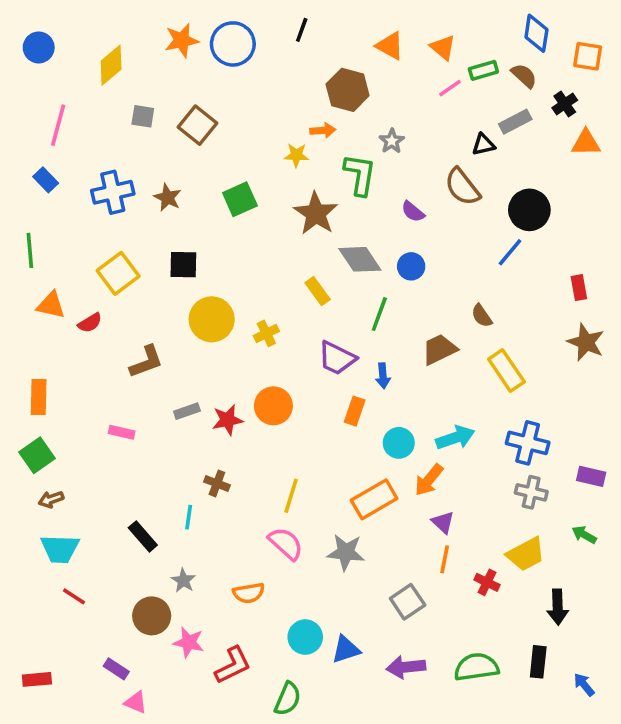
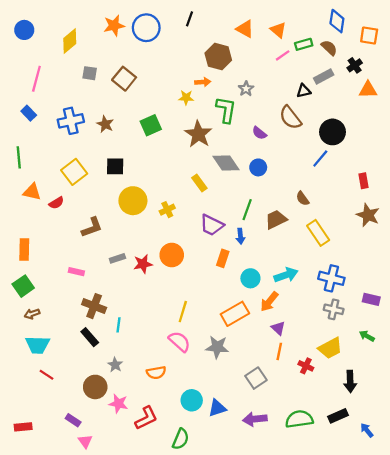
green line: (379, 314) -> (247, 210), moved
brown cross: (217, 483) -> (94, 306), moved, size x1.5
black rectangle: (538, 662) -> (338, 416), turned 60
pink triangle: (136, 702) -> (85, 441), turned 32

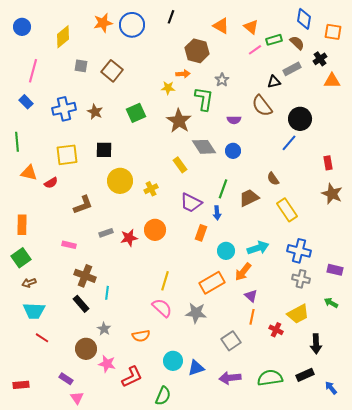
purple semicircle: (259, 133) -> (234, 120), turned -40
yellow square: (74, 172) -> (67, 155), turned 30

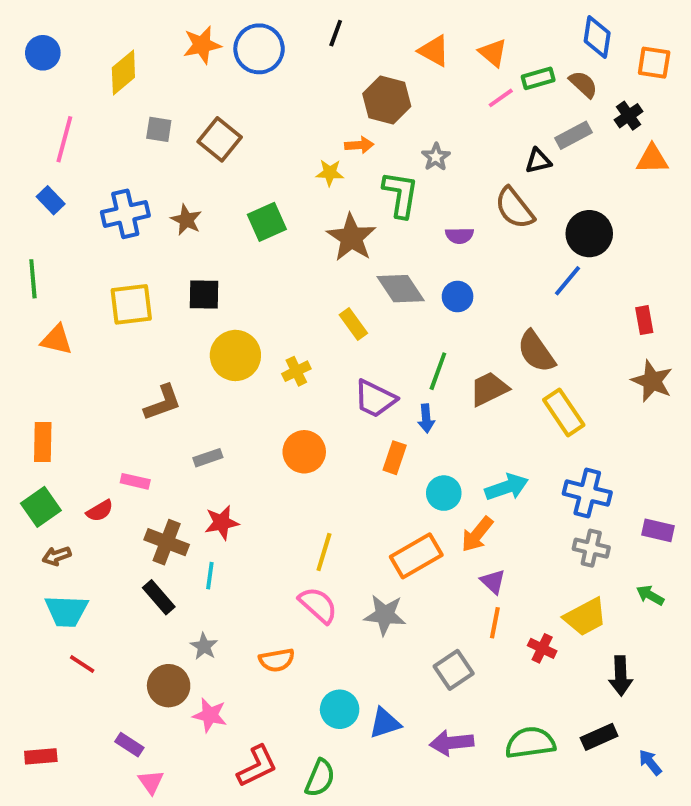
brown semicircle: (273, 179) -> (536, 352), size x1.6
red semicircle: (51, 183) -> (100, 511), moved
red star: (129, 238) -> (222, 523), moved
red L-shape: (132, 377) -> (257, 766), moved

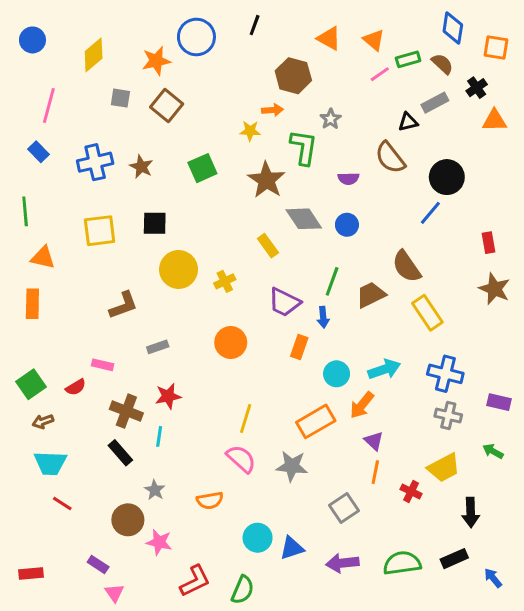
orange star: (202, 45) -> (156, 61), moved
orange rectangle: (43, 442) -> (32, 304), moved

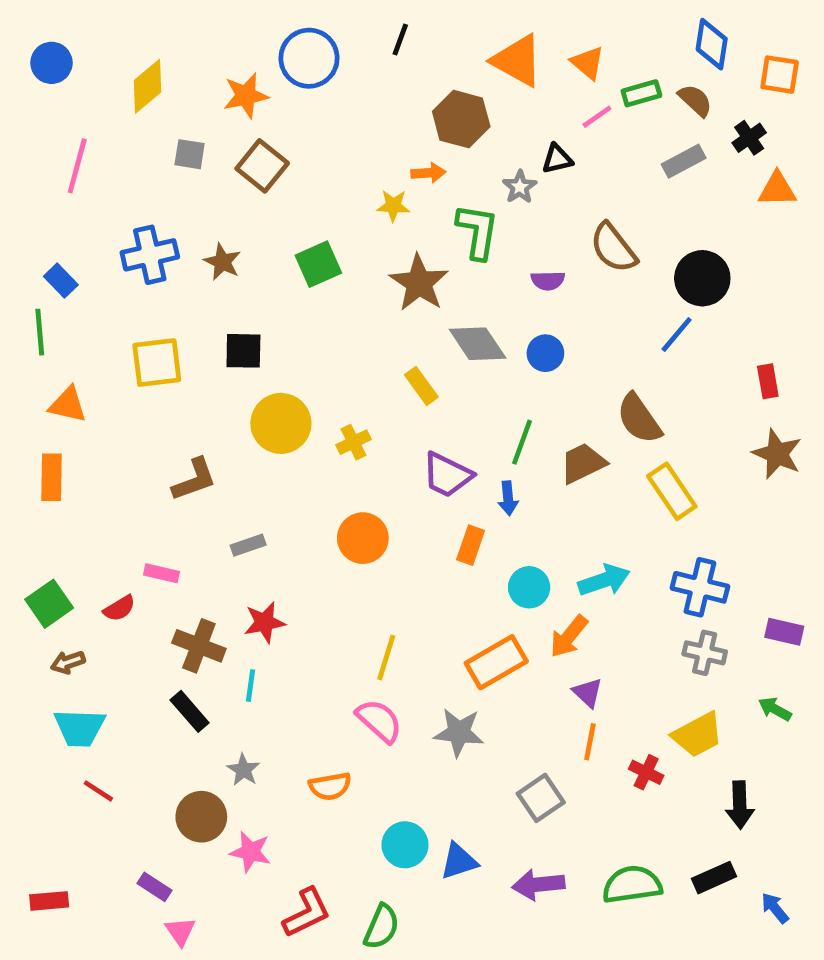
orange triangle: (329, 38) -> (517, 61), size x1.4
black triangle: (408, 122) -> (557, 159), moved
blue rectangle: (38, 152) -> (61, 281), moved

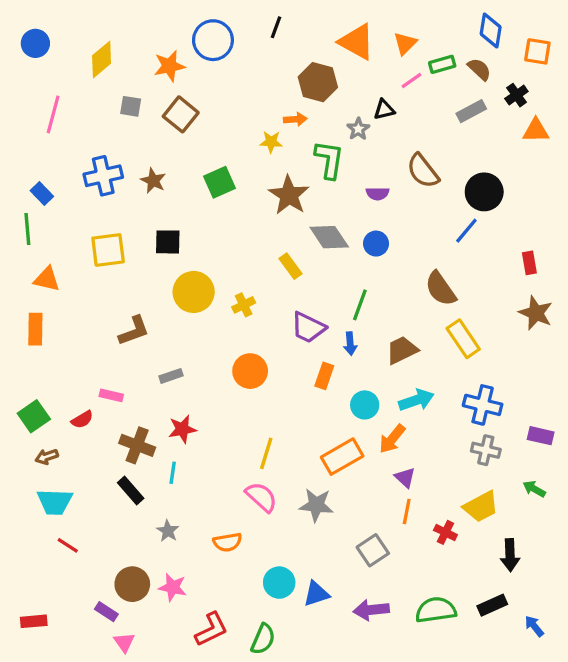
orange triangle: (588, 63) -> (405, 43), turned 35
brown trapezoid: (583, 463) -> (402, 350), moved
brown circle: (201, 817) -> (132, 584), moved

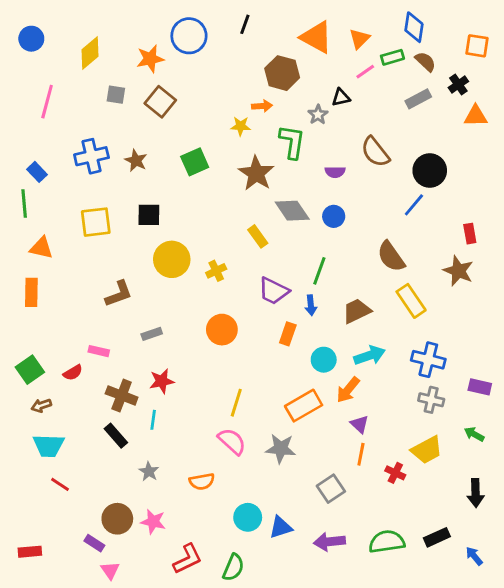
blue diamond: (491, 30) -> (414, 27), moved
brown star: (536, 313) -> (458, 271), moved
black arrow: (510, 555) -> (476, 493), moved

